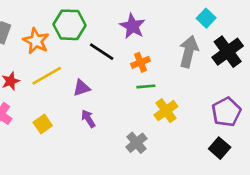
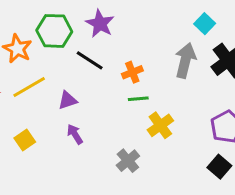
purple star: (132, 26) -> (100, 24), moved

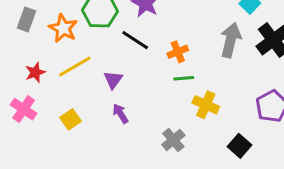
purple triangle: (67, 100) -> (113, 80), turned -36
yellow cross: (160, 125) -> (206, 105), turned -30
black square: (219, 167) -> (239, 146), moved

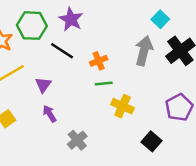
gray cross: (173, 140) -> (77, 140), moved

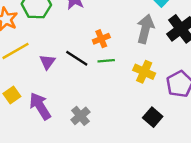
black line: (62, 51) -> (77, 58), moved
yellow cross: (123, 106) -> (144, 72), moved
purple arrow: (50, 114) -> (40, 106), moved, size x1.6

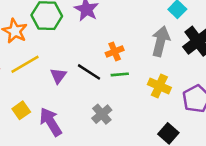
gray cross: (80, 116) -> (102, 114), moved

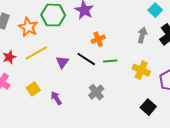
gray arrow: (161, 41) -> (142, 35), size x0.7
orange cross: (115, 51) -> (98, 39), moved
purple arrow: (51, 122) -> (56, 98), size x0.6

